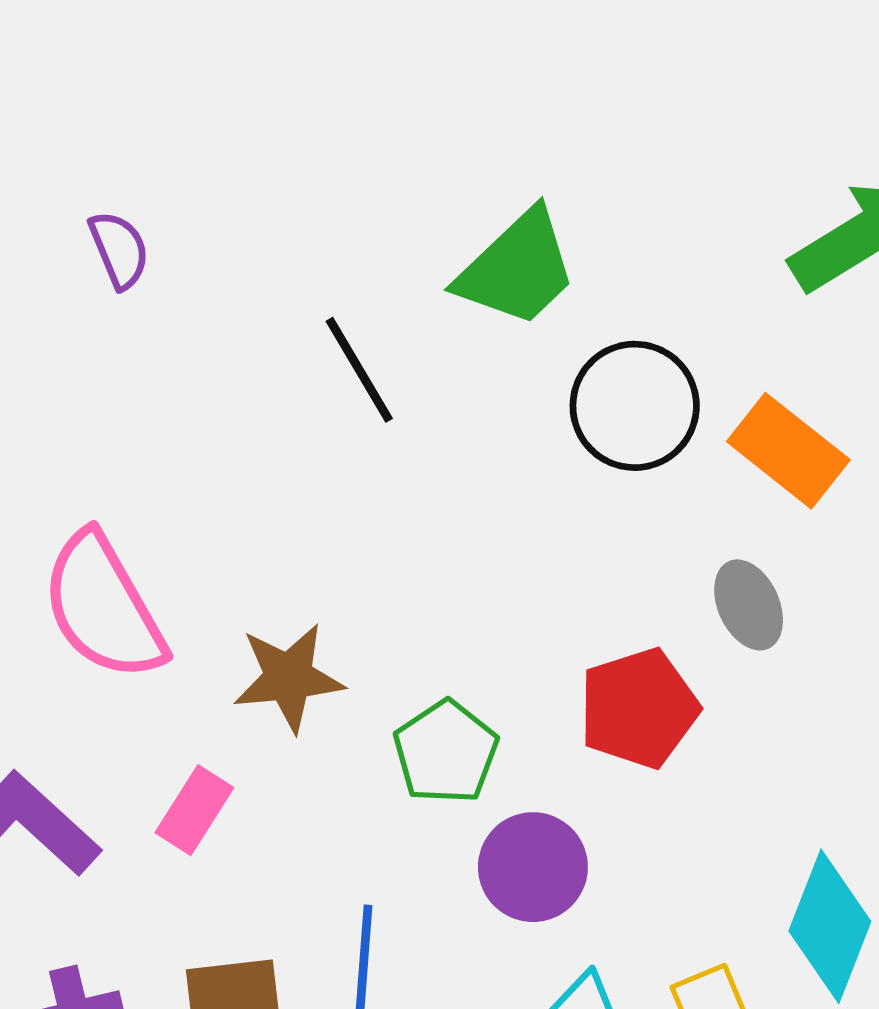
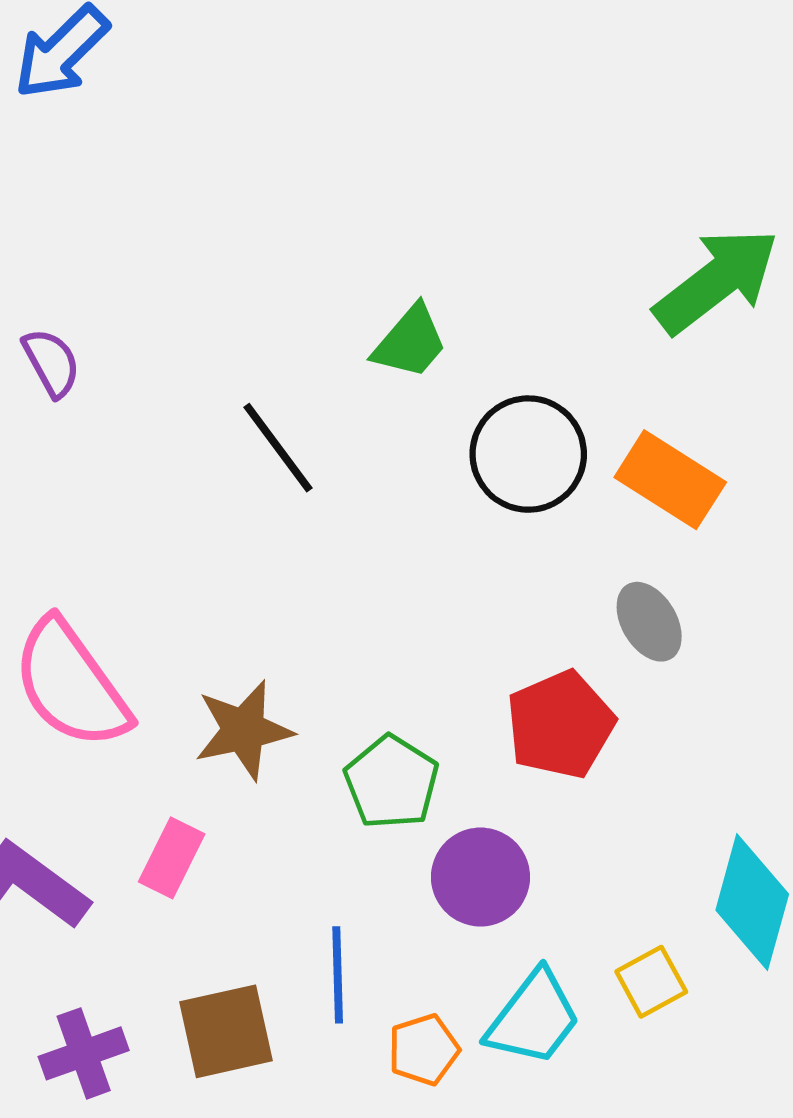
green trapezoid: (517, 269) -> (410, 342), size x0.7

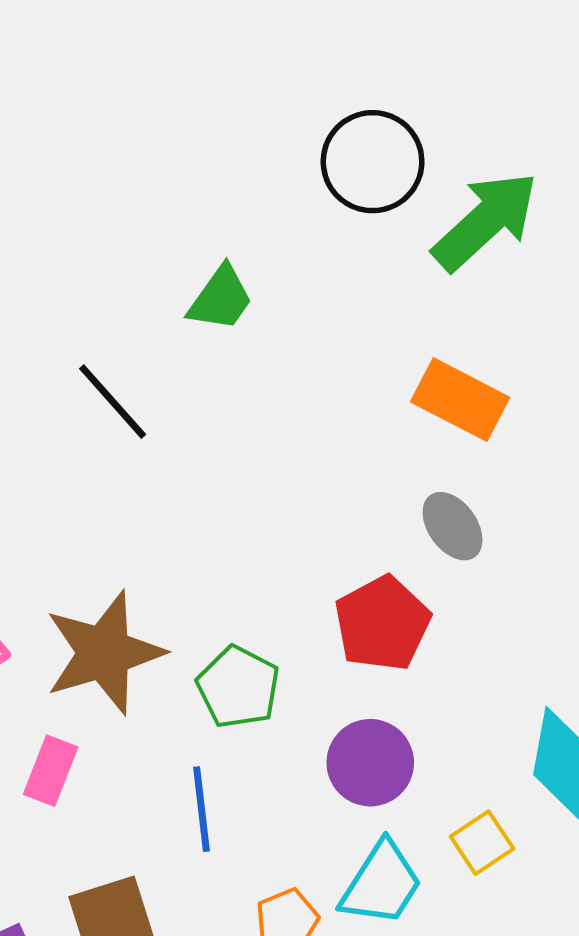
black circle: (528, 454) -> (373, 162), moved
brown star: (244, 730) -> (104, 653), size x1.4
purple circle: (480, 877) -> (370, 763), moved
blue line: (338, 975) -> (202, 809), moved

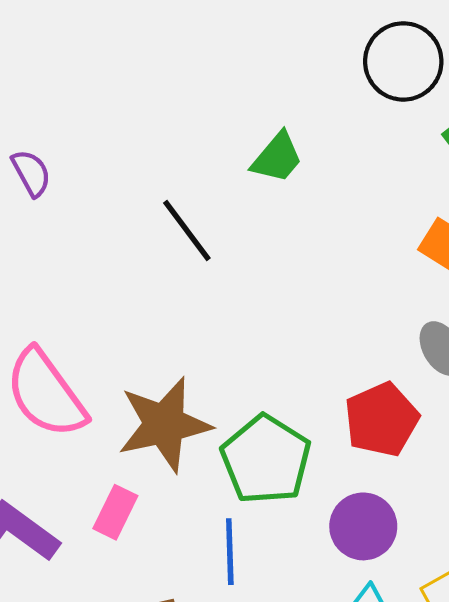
green pentagon: (238, 687) -> (266, 460), size x1.4

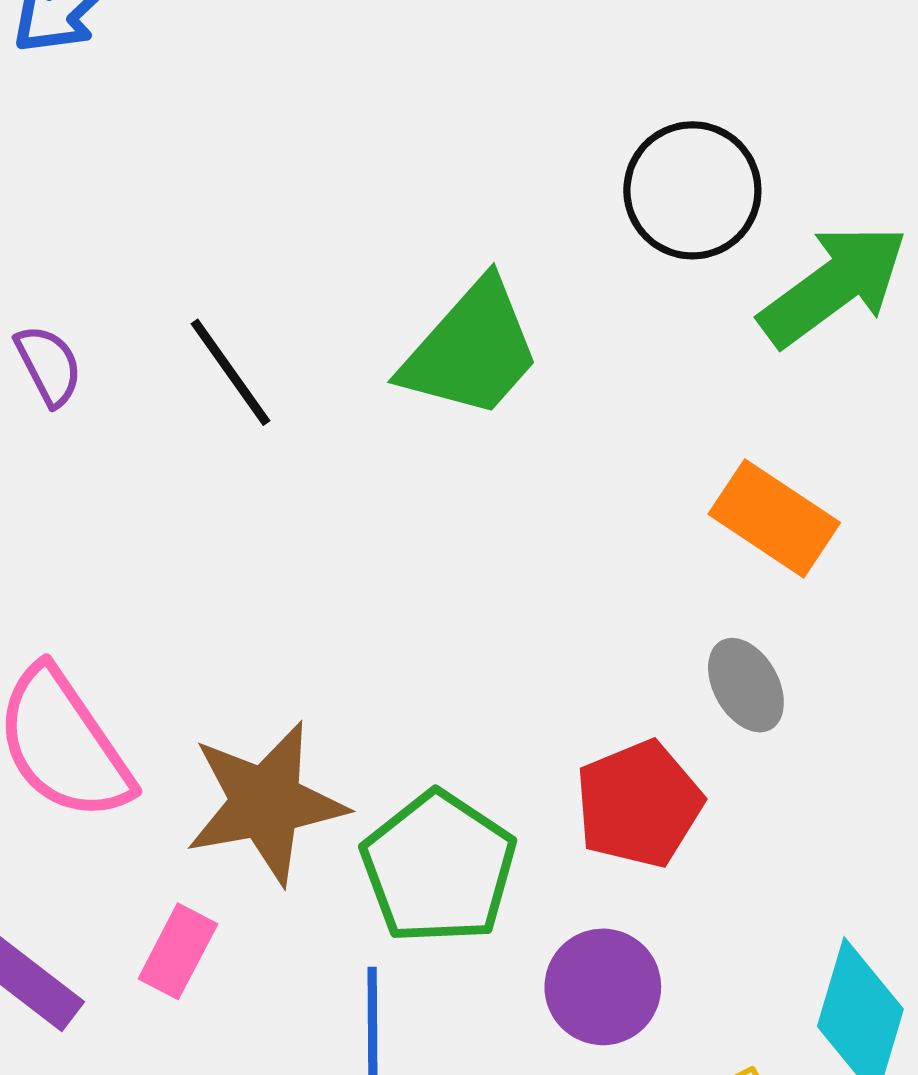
green trapezoid: (277, 158) -> (471, 350), size x1.6
black line: (187, 231) -> (230, 372), moved

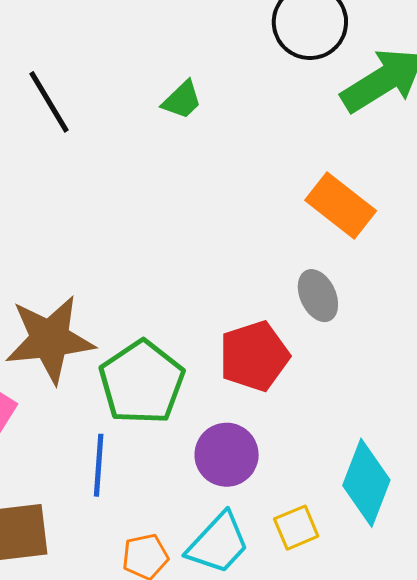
green trapezoid: (471, 350) -> (182, 100), size x0.5

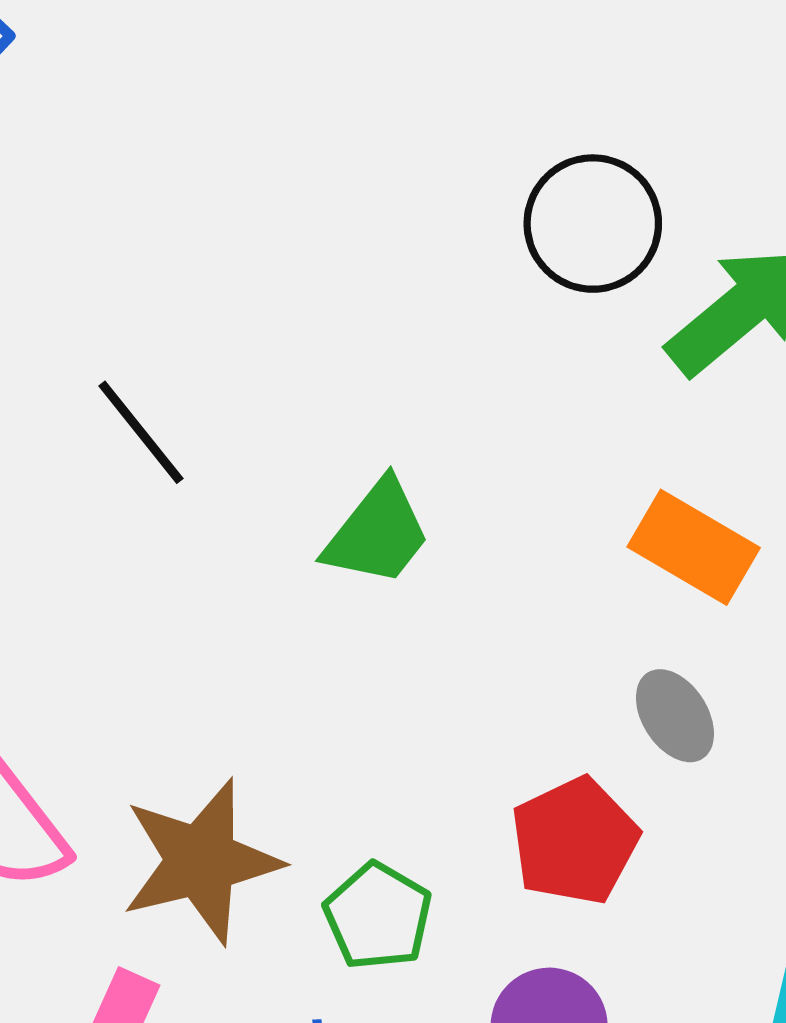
green trapezoid: (182, 100) -> (378, 533), moved, size x1.5
green pentagon: (142, 382) -> (378, 916), size x0.7

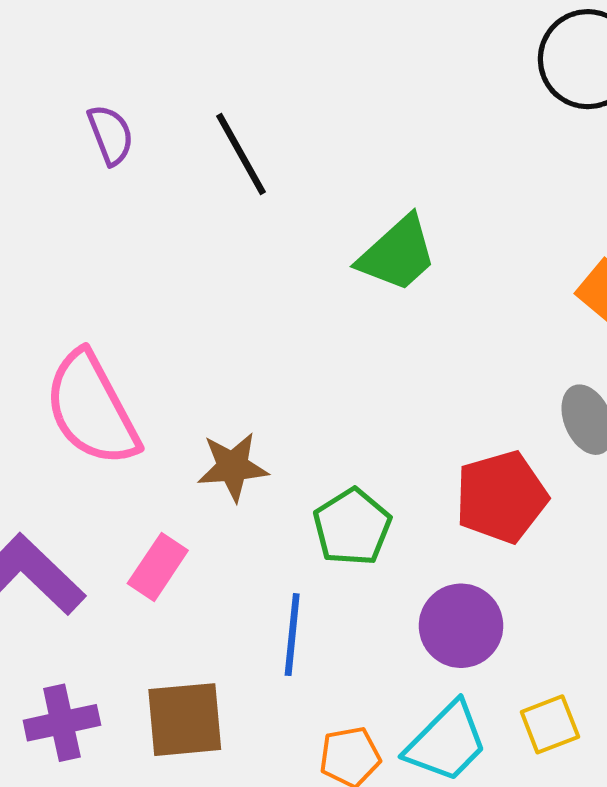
brown star: (201, 861) -> (233, 467), size x0.6

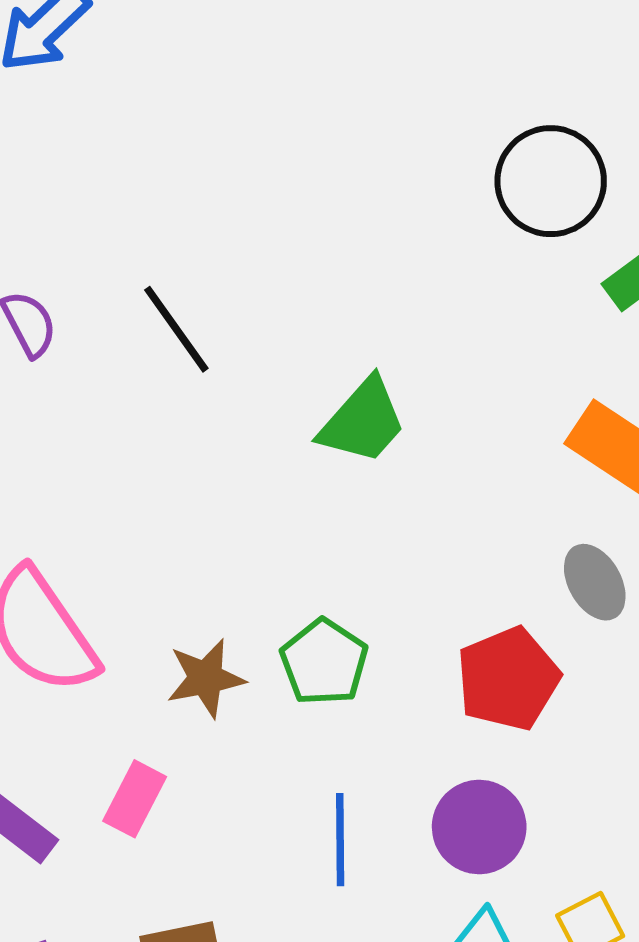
green pentagon: (352, 527) -> (324, 662), moved
blue line: (292, 635) -> (340, 840), moved

